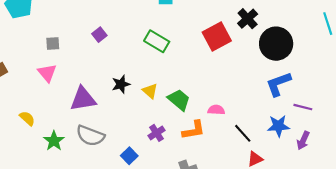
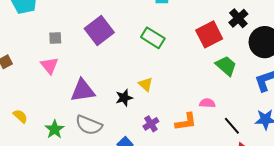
purple square: (99, 35) -> (99, 30), size x2.0
black star: (121, 84) -> (124, 98), moved
green trapezoid: (179, 100) -> (226, 66), moved
yellow semicircle: (27, 118) -> (20, 116), moved

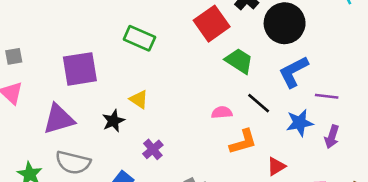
purple square: (99, 30) -> (80, 69), moved, turned 36
orange L-shape: (186, 122) -> (243, 142), moved
black line: (232, 126) -> (259, 103), moved

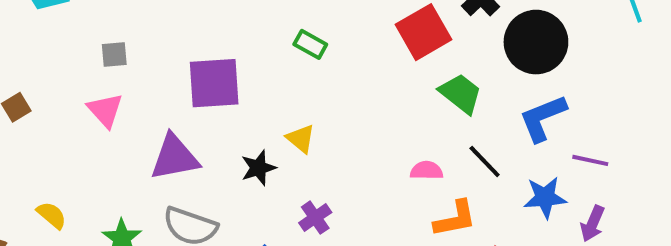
green rectangle: (139, 38) -> (310, 44), size x0.7

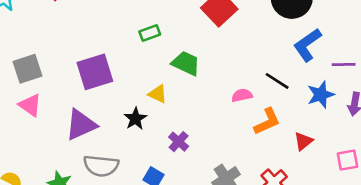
green rectangle: (310, 44) -> (150, 33), turned -36
gray square: (114, 54) -> (27, 69), size x1.6
green trapezoid: (461, 94) -> (186, 63), moved

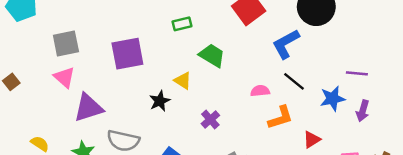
blue L-shape: (307, 45) -> (286, 44), moved
purple triangle: (81, 125) -> (88, 108), moved
purple cross: (179, 142) -> (210, 119), moved

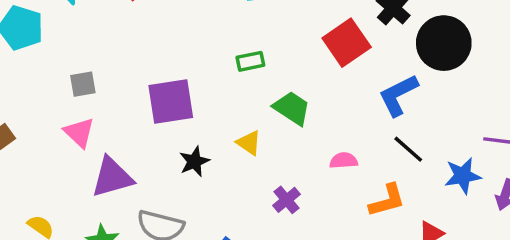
gray square: (66, 44) -> (83, 84), size x0.7
pink semicircle: (260, 91) -> (344, 161), moved
black star: (160, 101) -> (194, 161), moved

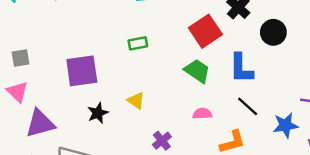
black circle: (444, 43) -> (273, 32), size x0.7
blue L-shape: (398, 95) -> (241, 68), turned -64
green trapezoid: (292, 108) -> (197, 71), moved

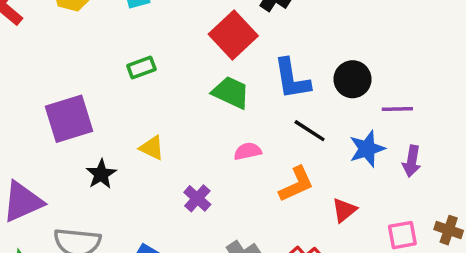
black circle: (273, 32) -> (353, 79), moved

